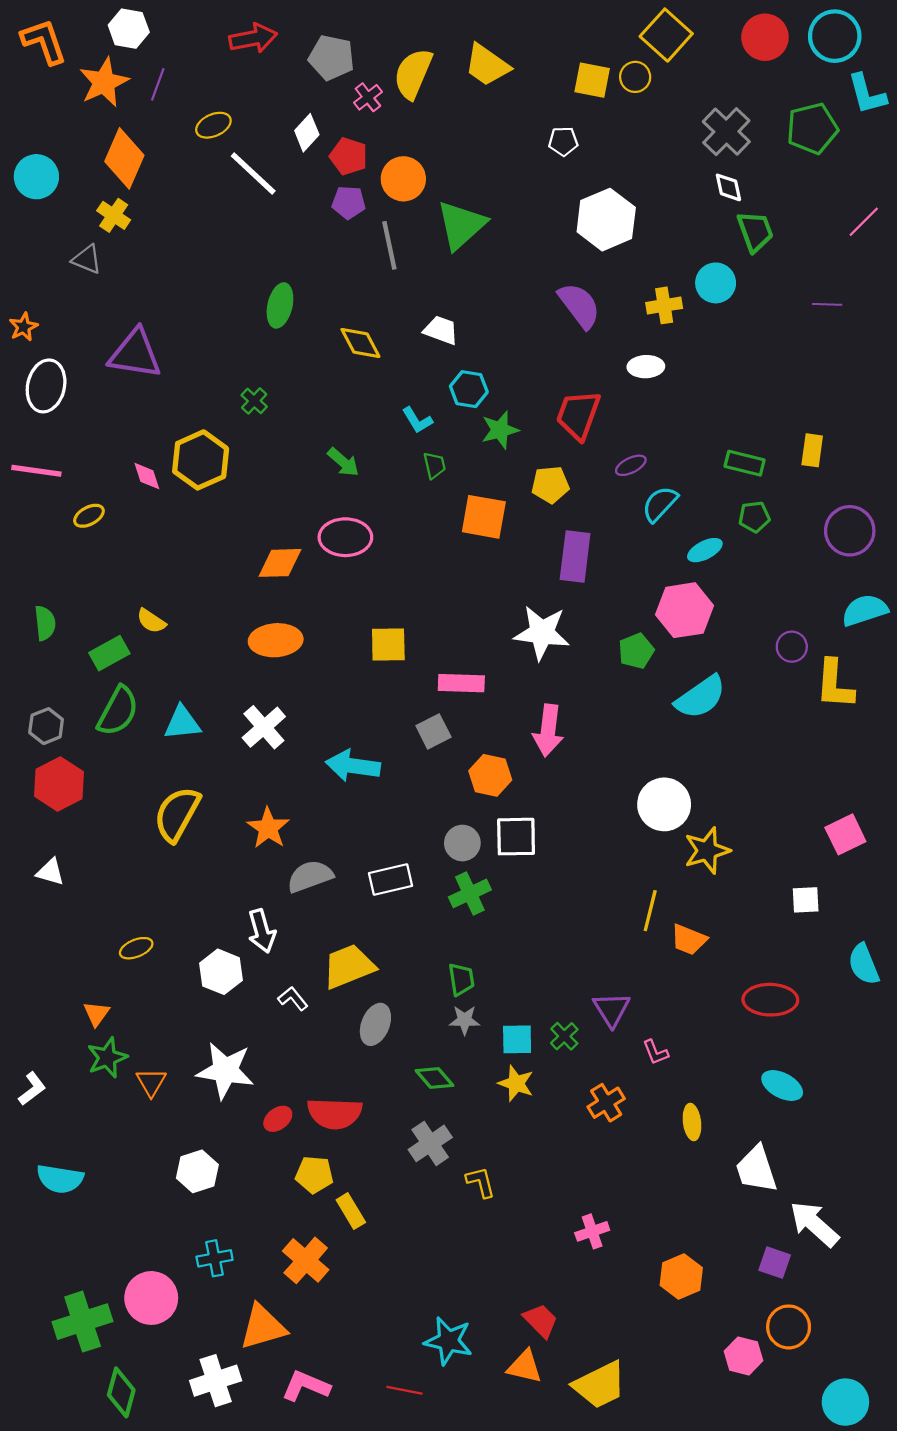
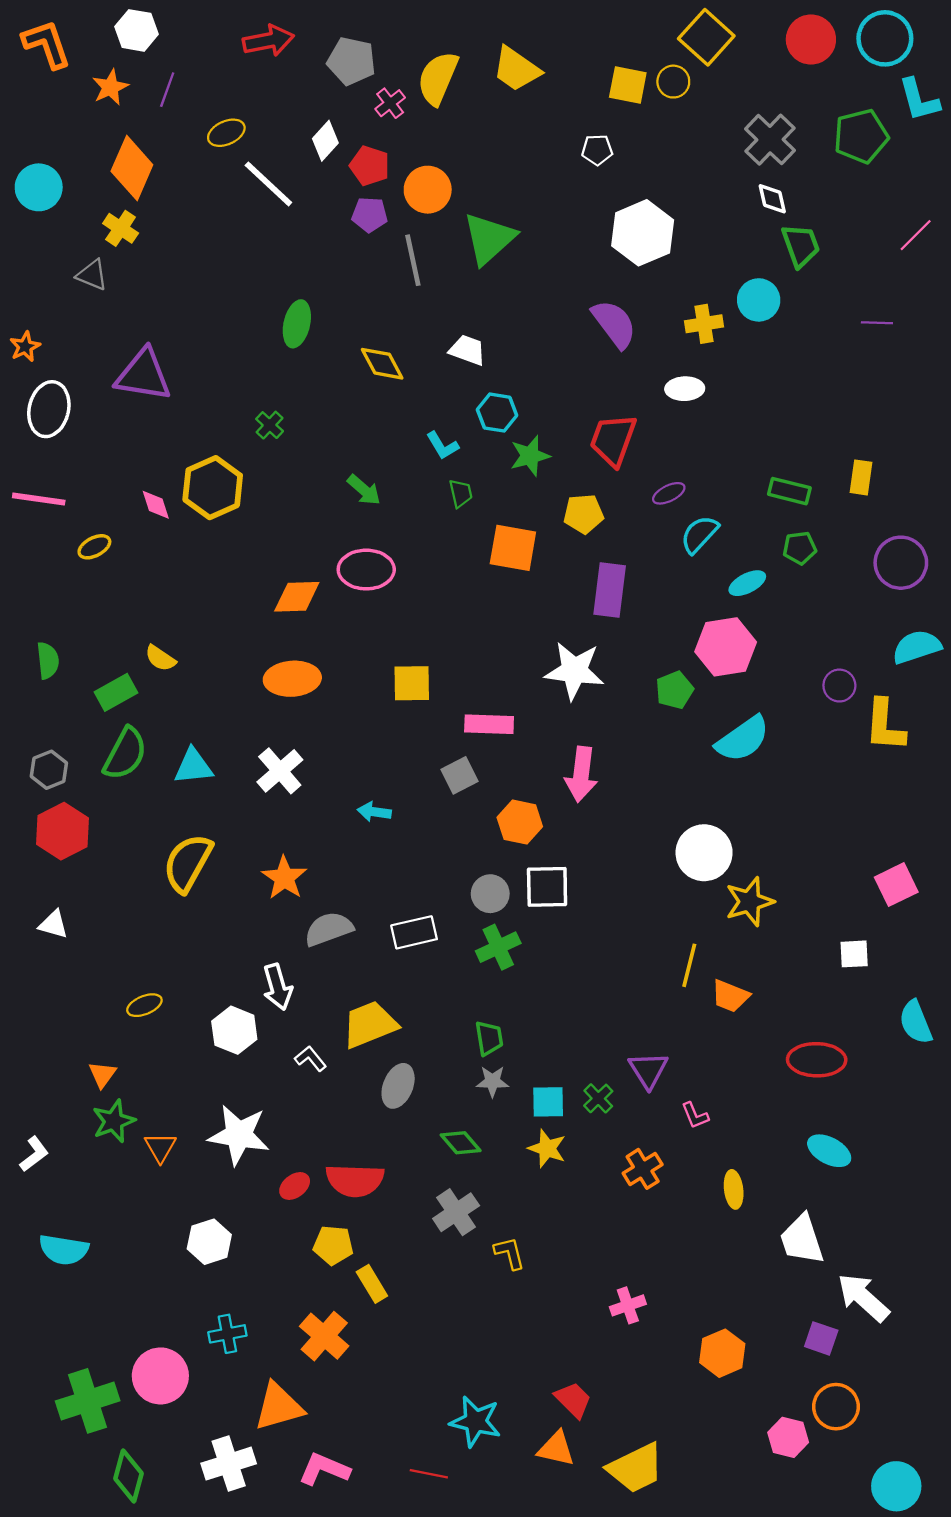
orange star: (104, 82) -> (110, 87), size x0.7
cyan arrow: (353, 766) -> (374, 812), size x0.6

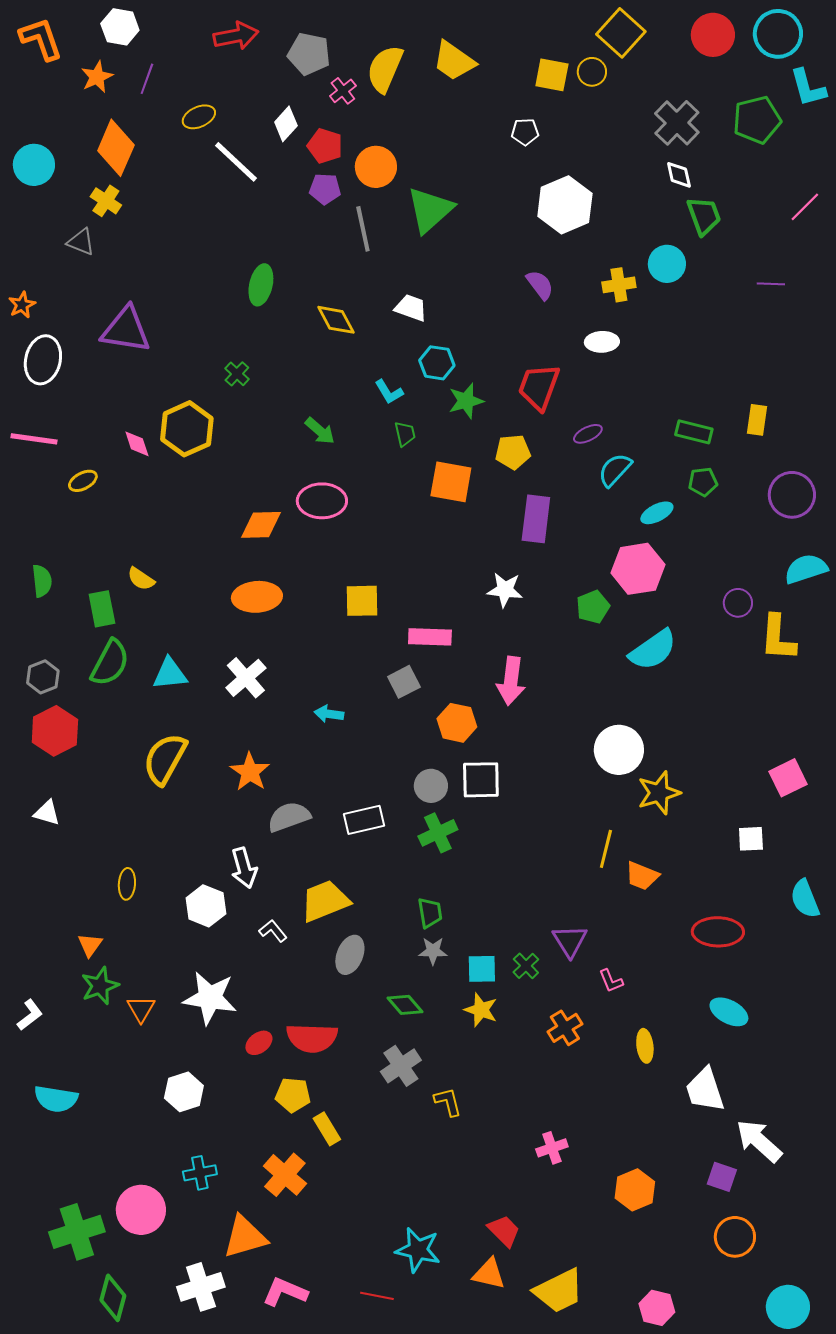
purple semicircle: (614, 324) -> (540, 285), size x0.7
white star: (574, 671) -> (505, 590), size x0.7
green rectangle: (116, 692) -> (102, 609), turned -72
yellow ellipse: (144, 1005) -> (127, 884), turned -64
pink hexagon: (788, 1437) -> (657, 1308), moved

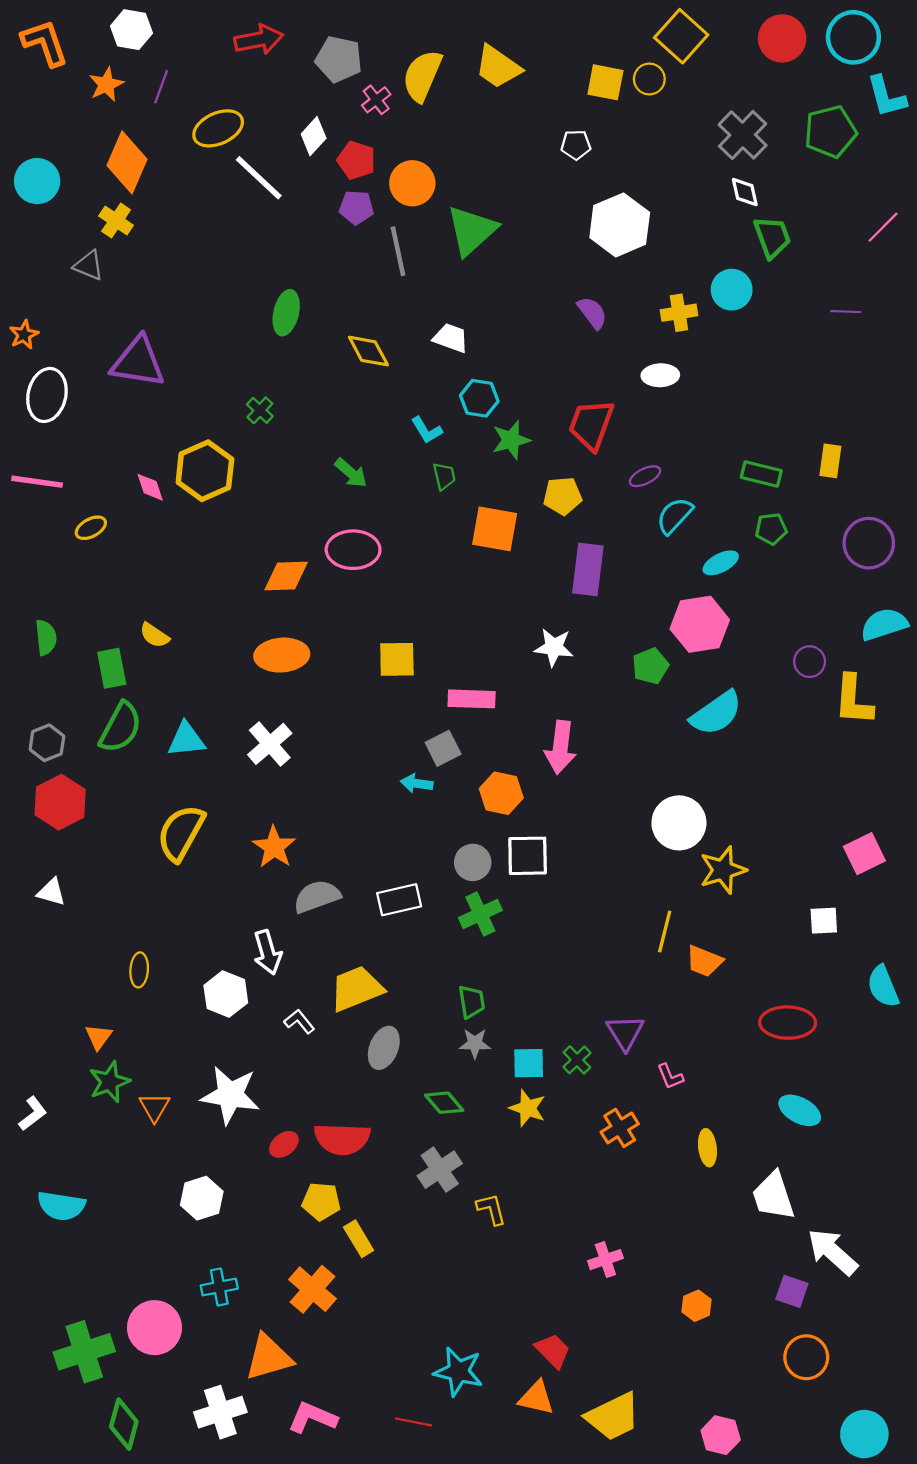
yellow ellipse: (199, 117) -> (218, 128), size x1.4
cyan arrow: (329, 714) -> (417, 783), moved
orange hexagon: (635, 1190) -> (697, 1306), size x0.7

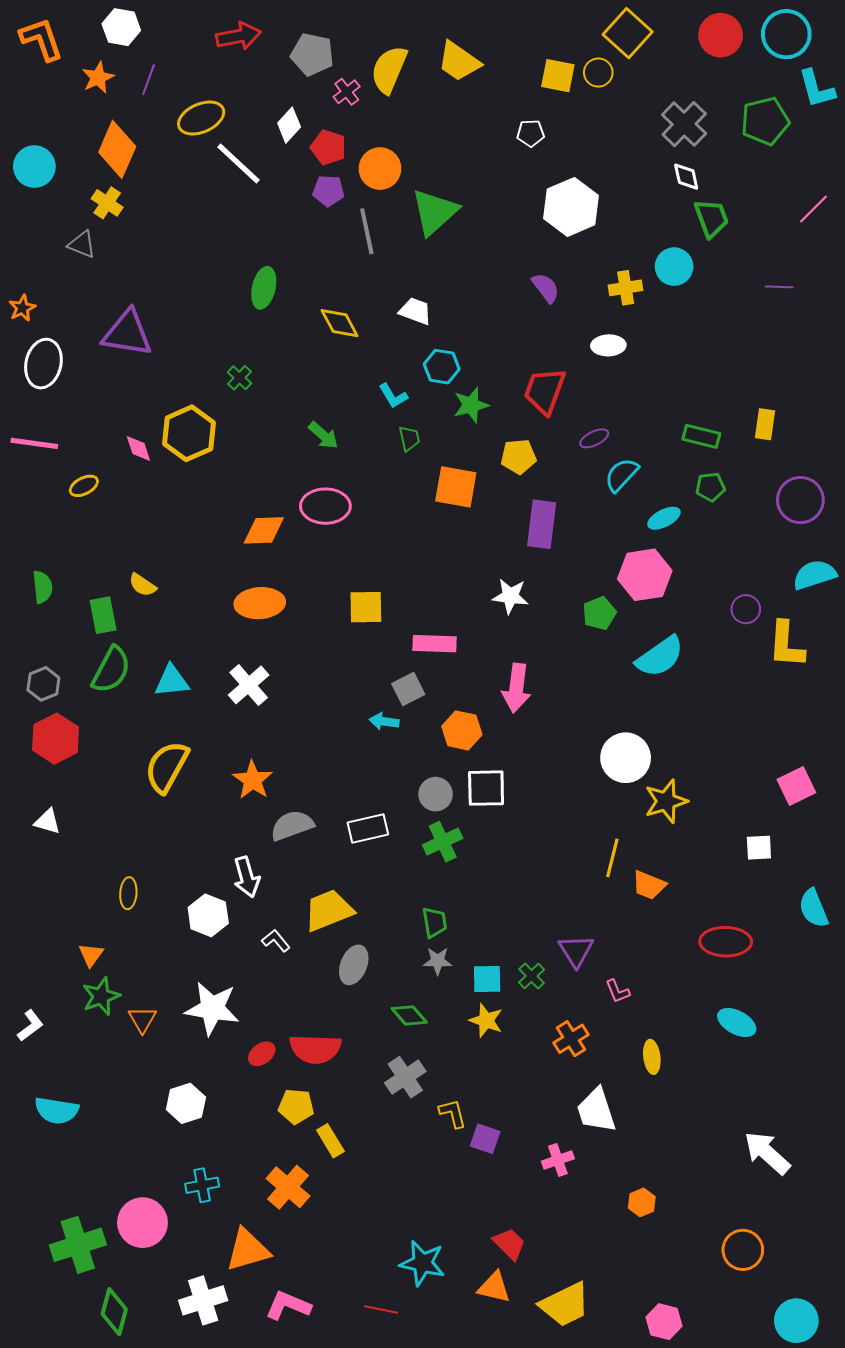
white trapezoid: (773, 1196) -> (596, 1110), moved
purple square: (792, 1291) -> (485, 1139), moved

